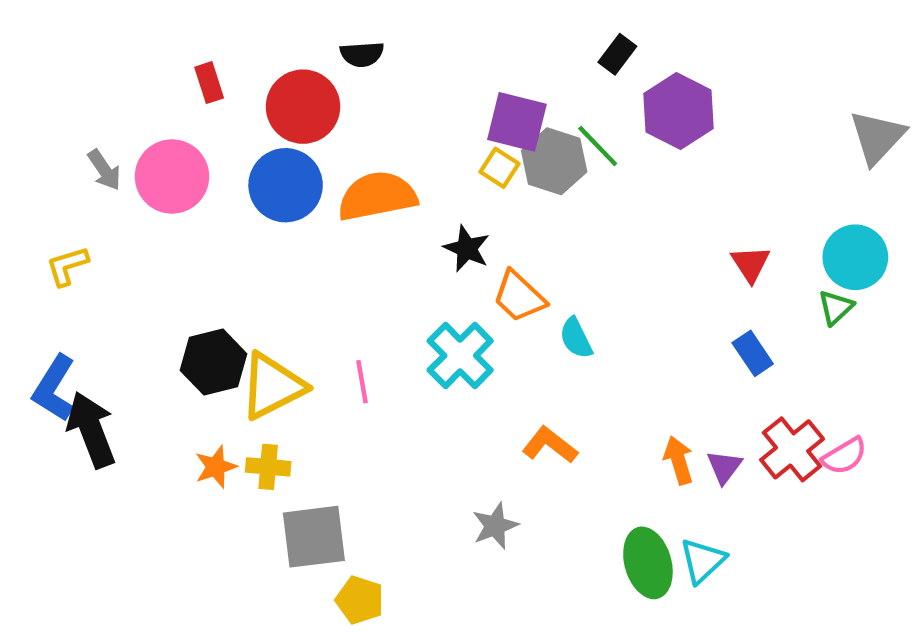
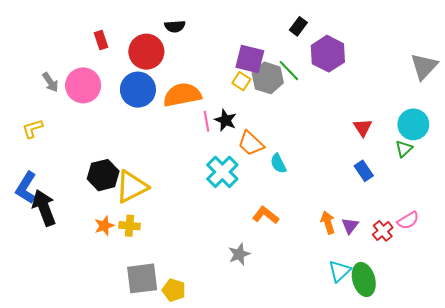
pink line: (362, 382) -> (207, 121), moved
red cross: (792, 449) -> (383, 231), moved, size x0.7
gray square: (314, 537) -> (142, 278), moved
green ellipse: (648, 563) -> (364, 280), moved

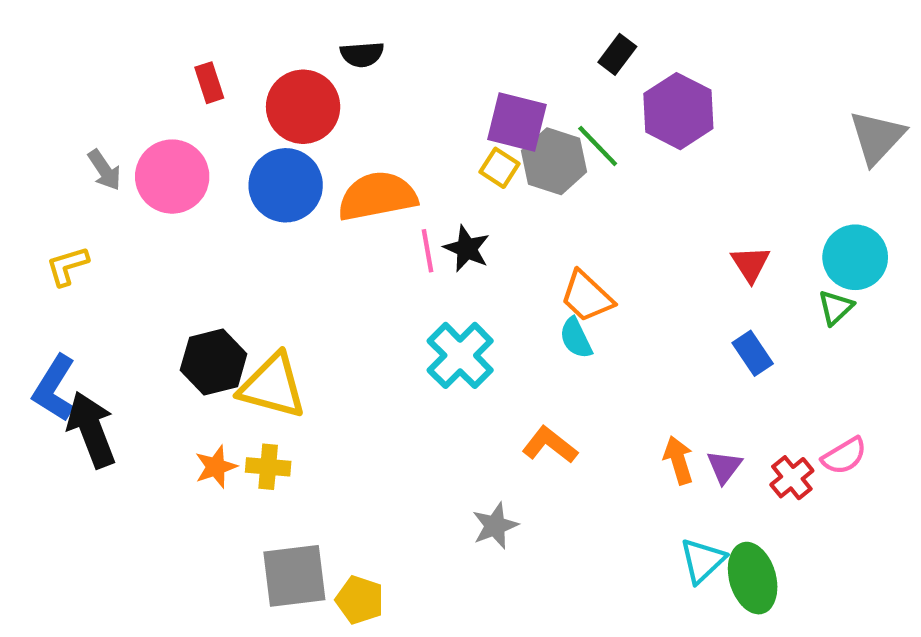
orange trapezoid: (251, 143) -> (587, 297), moved
yellow triangle: (132, 187) -> (273, 386), turned 42

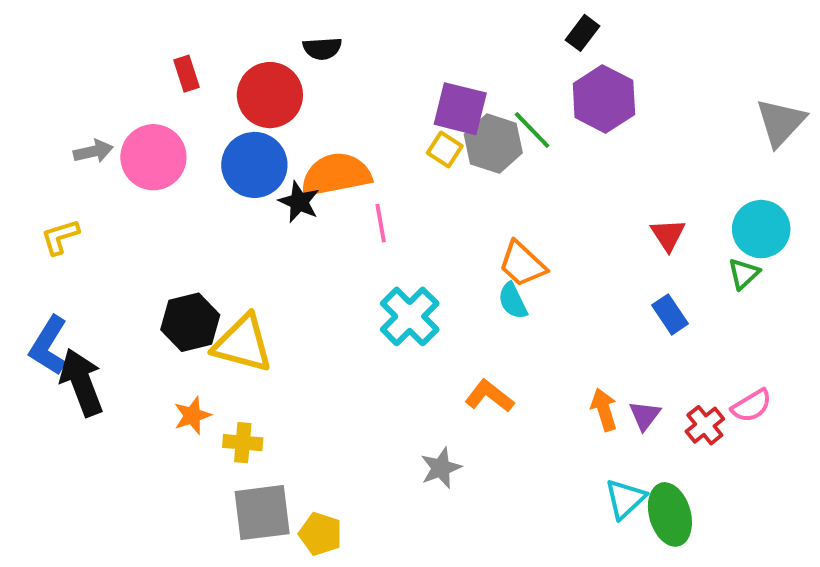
black rectangle: (617, 54) -> (583, 33), moved
gray arrow: (104, 170) -> (93, 151), turned -69
black star: (467, 249) -> (299, 202), moved
yellow cross: (268, 467) -> (243, 443), moved

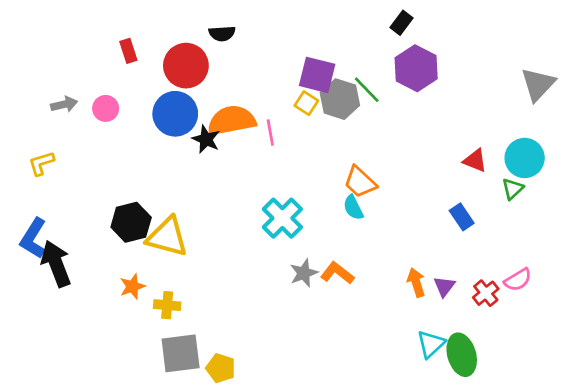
pink circle: (153, 157) -> (106, 108), size x0.6
pink line: (381, 223) -> (270, 133), moved
red triangle: (668, 235) -> (475, 161), moved, turned -35
gray star: (441, 468) -> (304, 273), moved

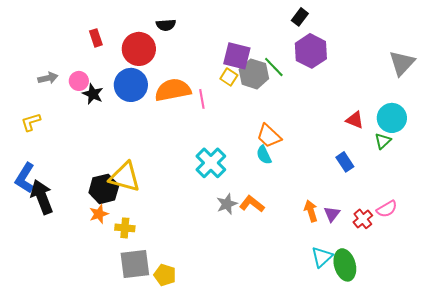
black star: (206, 139) -> (93, 94), moved
black hexagon: (131, 222) -> (104, 189), moved

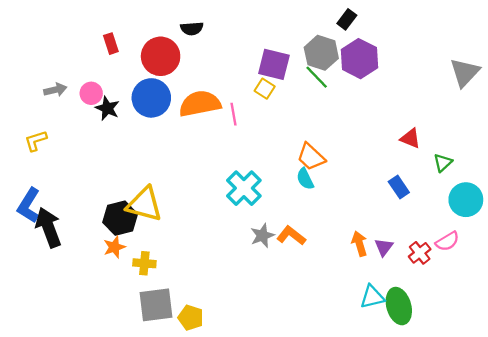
gray hexagon: (254, 74) -> (321, 53), moved
cyan circle: (392, 118) -> (466, 200), moved
cyan triangle: (322, 257) -> (372, 297), turned 30

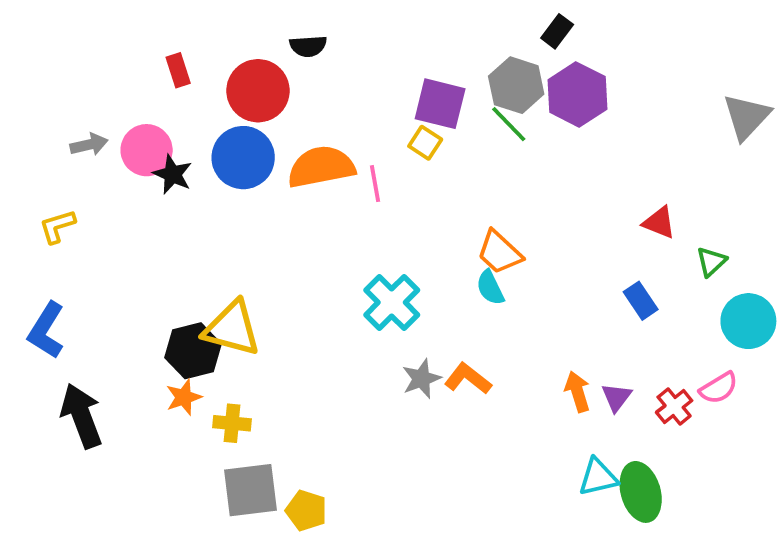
pink circle: (91, 93) -> (147, 150), size x1.4
black arrow: (48, 227) -> (82, 416), moved

